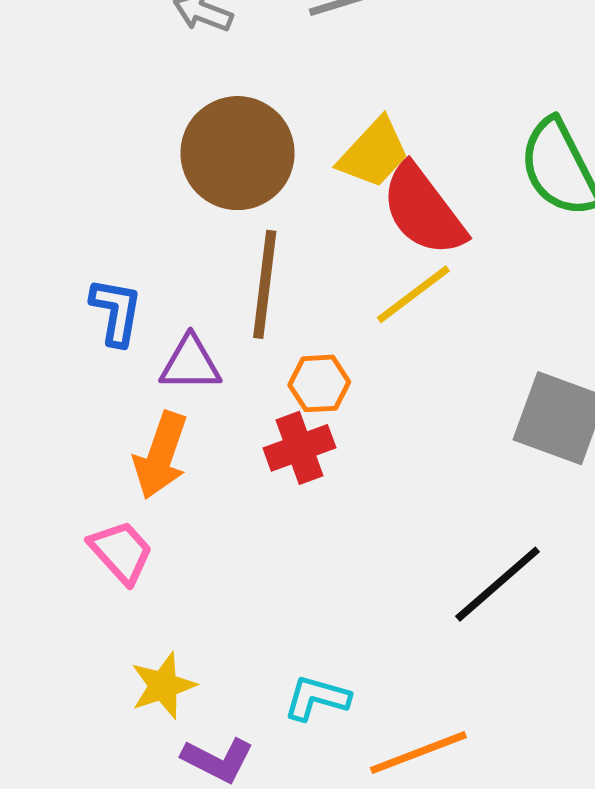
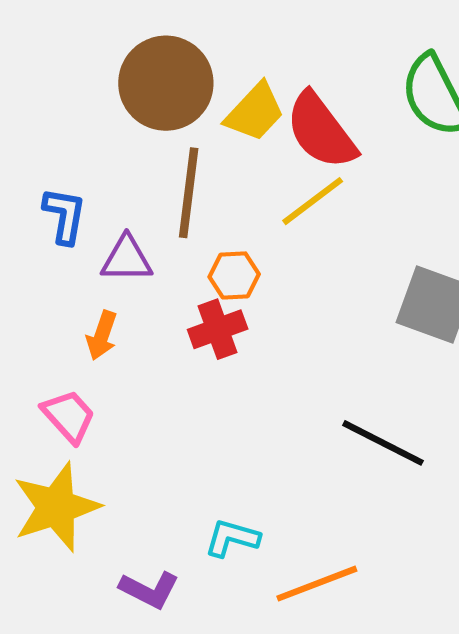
yellow trapezoid: (374, 153) -> (255, 112), moved
orange arrow: (161, 455) -> (102, 335), size x0.7
black line: (498, 584) -> (383, 443), turned 68
yellow star: (163, 686) -> (56, 507), moved, size x1.6

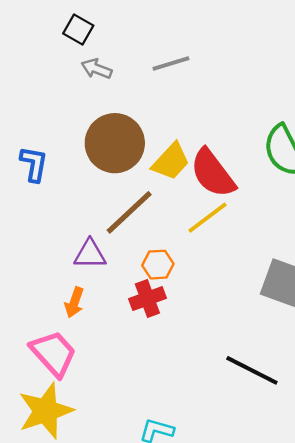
brown line: (189, 193) -> (129, 212), turned 40
blue L-shape: (65, 215) -> (34, 164), moved
pink trapezoid: (69, 416) -> (53, 353), size x1.4

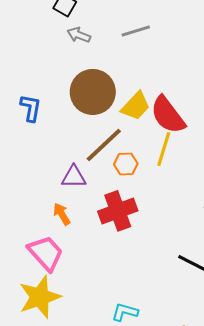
yellow line: (207, 218) -> (164, 149), turned -36
orange hexagon: (158, 265) -> (126, 164), moved
red cross: (147, 299) -> (118, 211), size x1.4
orange arrow: (74, 302) -> (62, 214), turned 130

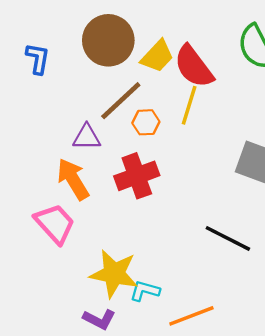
orange arrow: (62, 214) -> (73, 179), size x1.6
yellow star: (40, 297) -> (114, 274), moved, turned 30

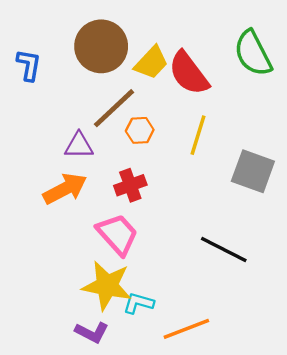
yellow line: (189, 105) -> (198, 135), moved
red cross: (137, 176) -> (130, 185), size x0.7
orange arrow: (73, 179) -> (65, 189), turned 93
pink trapezoid: (55, 224) -> (117, 234), moved

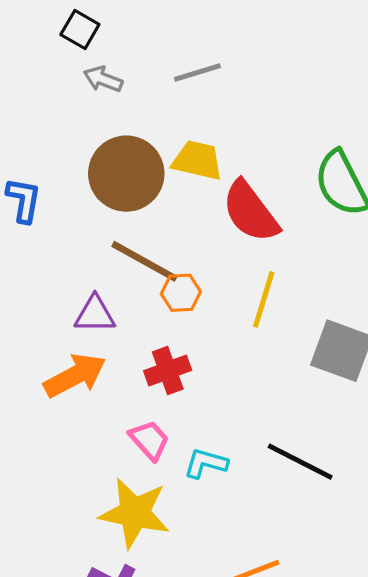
yellow trapezoid: (151, 63) -> (197, 160), moved, turned -120
brown line: (114, 108) -> (144, 261), turned 72
pink trapezoid: (117, 234) -> (149, 440), size x0.7
cyan L-shape: (139, 303) -> (206, 463), moved

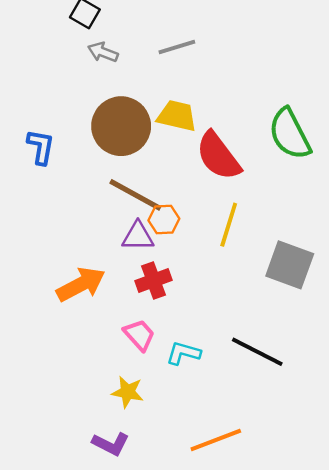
purple triangle: (95, 314) -> (138, 236), moved
yellow star: (135, 513) -> (128, 392), size x0.6

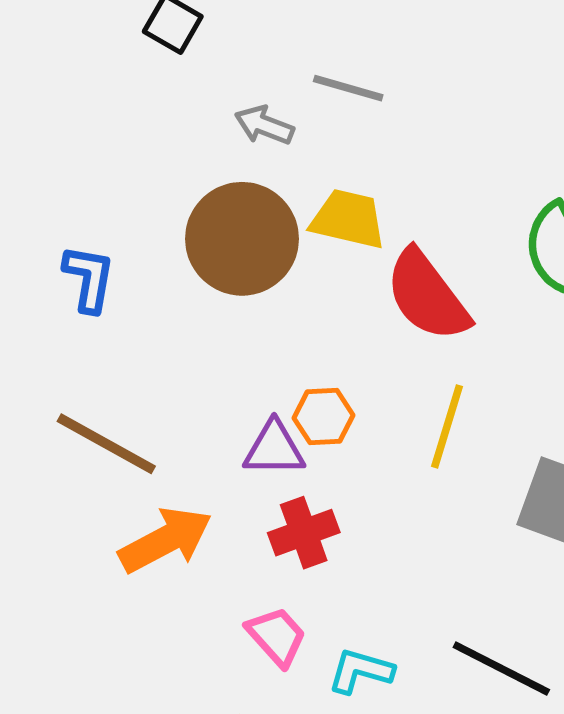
gray line: (177, 47) -> (348, 88), turned 33
gray arrow: (103, 52) -> (264, 125), moved
brown line: (135, 195) -> (106, 444), moved

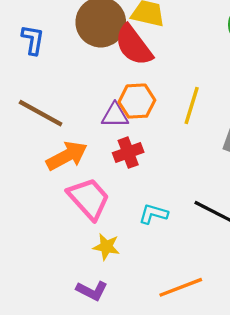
red semicircle: (427, 296) -> (134, 45), moved
orange hexagon: (323, 417) -> (137, 101), size x1.4
pink trapezoid: (277, 636) -> (89, 199), moved, size x1.6

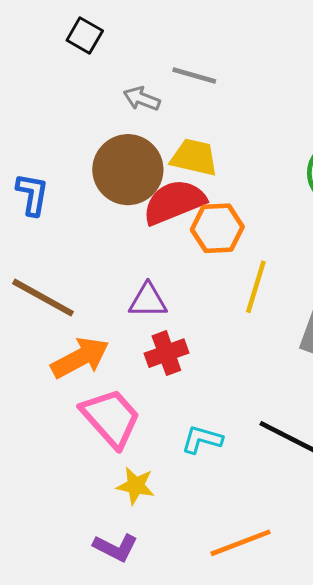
red semicircle: (134, 45) -> (174, 202), turned 105
orange hexagon: (137, 101) -> (217, 228), moved

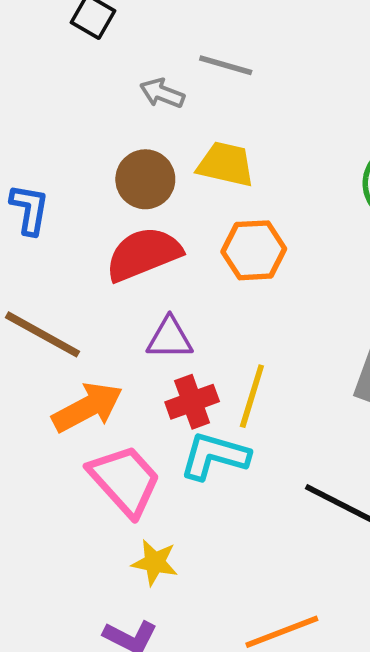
brown circle: (128, 170) -> (145, 179), size x0.7
red semicircle: (174, 202) -> (143, 254), moved
yellow line: (256, 287) -> (252, 396), moved
cyan L-shape: (202, 439) -> (214, 456), moved, size x1.4

